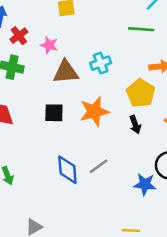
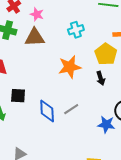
brown triangle: (66, 72) -> (35, 37), moved
black square: (54, 113) -> (18, 96), moved

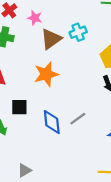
brown triangle: (35, 37) -> (51, 39), moved, turned -30
orange star: (70, 67) -> (46, 74), moved

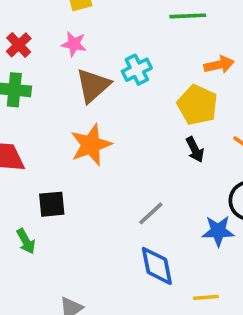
pink star: (35, 18) -> (74, 44), moved
blue diamond: (52, 122) -> (157, 266), moved

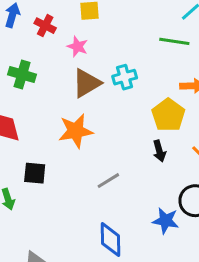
red cross: (19, 45) -> (45, 26), moved, turned -30
gray line: (151, 213) -> (108, 181), moved

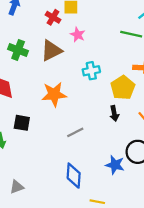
red cross: (45, 26) -> (53, 17), moved
pink star: (78, 47) -> (78, 35), moved
cyan cross: (125, 77) -> (91, 71), moved
brown triangle: (87, 83) -> (51, 51), moved

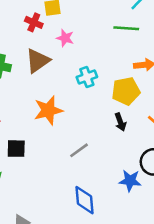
yellow pentagon: (123, 88) -> (126, 91), turned 30

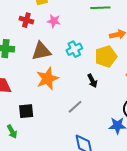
red cross: (34, 22) -> (26, 20), moved
brown triangle: (38, 61) -> (41, 51), moved, turned 30
black arrow: (120, 122) -> (92, 81), moved

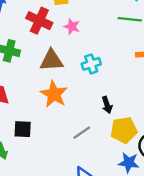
red cross: (26, 20) -> (39, 21), size x1.5
yellow pentagon: (106, 56) -> (124, 130), moved
orange star: (47, 79) -> (54, 94), turned -30

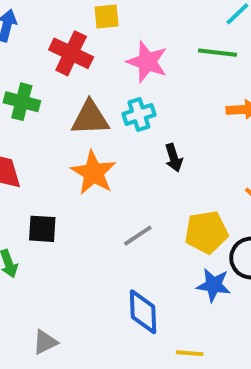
pink star: (72, 27) -> (147, 62), moved, size x1.5
cyan cross: (91, 64) -> (139, 114), moved
black arrow: (107, 105) -> (174, 158), moved

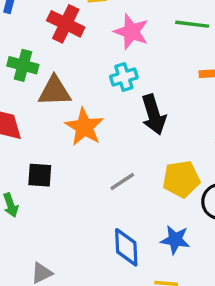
brown triangle: (90, 118) -> (55, 91), moved
black arrow: (174, 158) -> (154, 115), size x1.6
blue star: (214, 285) -> (175, 240), moved

